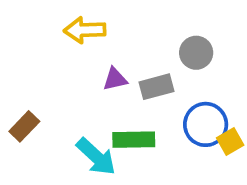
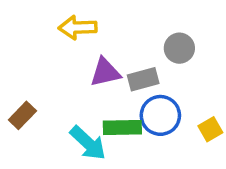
purple triangle: (115, 79) -> (105, 72), size x1.4
blue circle: (206, 124) -> (160, 115), moved

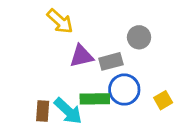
yellow arrow: (78, 27) -> (60, 21), turned -136
brown rectangle: (22, 115) -> (43, 111), moved, turned -40

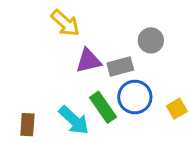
green rectangle: (95, 99) -> (103, 107), turned 56
brown rectangle: (43, 111) -> (27, 125), moved

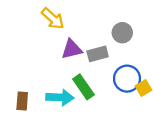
blue circle: (135, 97) -> (127, 79), moved
cyan arrow: (74, 120) -> (60, 97), turned -40

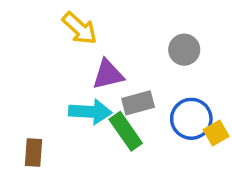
gray rectangle: (98, 54) -> (138, 103), moved
cyan arrow: (60, 97) -> (90, 112), moved

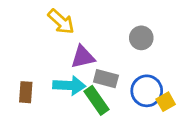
gray rectangle: (138, 103) -> (106, 79), turned 30
brown rectangle: (34, 152) -> (26, 92), moved

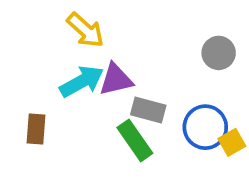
gray circle: (141, 38) -> (219, 53), moved
cyan arrow: (69, 85) -> (82, 81), moved, turned -32

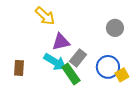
cyan arrow: (82, 81) -> (55, 62), moved, turned 60
gray rectangle: (148, 110) -> (78, 58), turned -66

